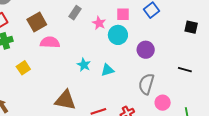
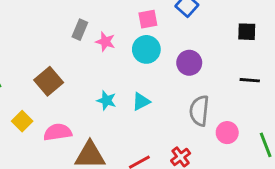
brown square: (37, 22) -> (49, 81), moved
pink star: (99, 23) -> (105, 42), moved
black square: (191, 27) -> (247, 32), moved
pink semicircle: (50, 42) -> (58, 132), moved

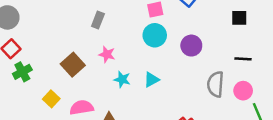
pink star: (105, 42) -> (107, 54), moved
gray semicircle: (199, 111) -> (215, 84), moved
pink circle: (227, 133) -> (243, 91), moved

